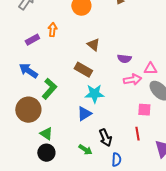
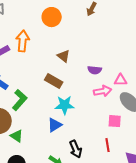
orange arrow: (52, 30) -> (23, 41), size x1.5
green triangle: (46, 134) -> (17, 136), moved

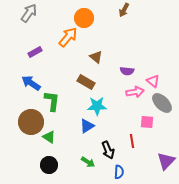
orange arrow: (23, 41) -> (68, 37), moved, turned 35
pink triangle: (121, 80) -> (153, 81), turned 40
green L-shape: (20, 100) -> (52, 101), turned -35
red line: (108, 145) -> (132, 141), moved

